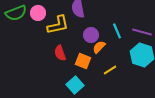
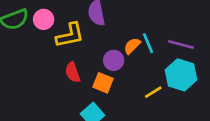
purple circle: (91, 35) -> (114, 60), moved
orange semicircle: (99, 47) -> (132, 46), moved
yellow line: (110, 70) -> (153, 92), moved

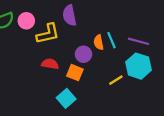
orange semicircle: (132, 46) -> (99, 42), turned -56
red semicircle: (73, 72) -> (50, 64), turned 119

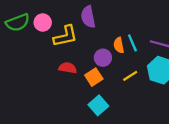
orange square: (75, 73) -> (94, 77), turned 35
yellow line: (116, 80) -> (130, 76), moved
cyan square: (66, 98) -> (98, 105), moved

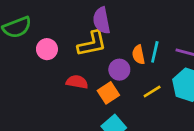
pink circle: (43, 22) -> (47, 49), moved
yellow L-shape: (65, 36) -> (92, 44), moved
cyan line: (132, 43) -> (155, 52), turned 36

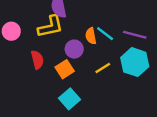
cyan line: (155, 52) -> (105, 34), turned -66
red semicircle: (77, 82) -> (37, 60), turned 66

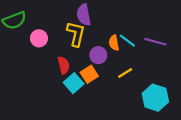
yellow L-shape: (50, 26) -> (76, 34), turned -65
cyan hexagon: (135, 62) -> (155, 98), moved
cyan square: (69, 99) -> (74, 83), moved

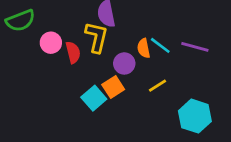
red semicircle: (64, 65) -> (73, 52), moved

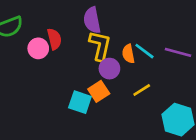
yellow L-shape: (97, 37) -> (100, 46), moved
red semicircle: (73, 52) -> (54, 39), moved
cyan square: (94, 98) -> (80, 102), turned -30

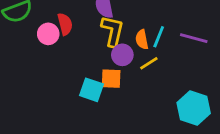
cyan line: (144, 51) -> (159, 37), turned 75
yellow line: (142, 90) -> (149, 63), moved
orange square: (99, 91) -> (111, 79), turned 35

